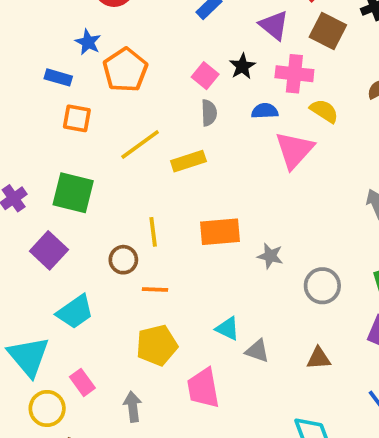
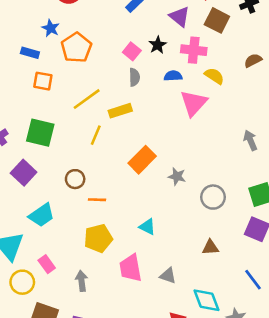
yellow line: (153, 232) -> (96, 135), moved, turned 30
orange rectangle: (220, 232) -> (142, 160), turned -40
gray triangle: (257, 351) -> (168, 276), moved

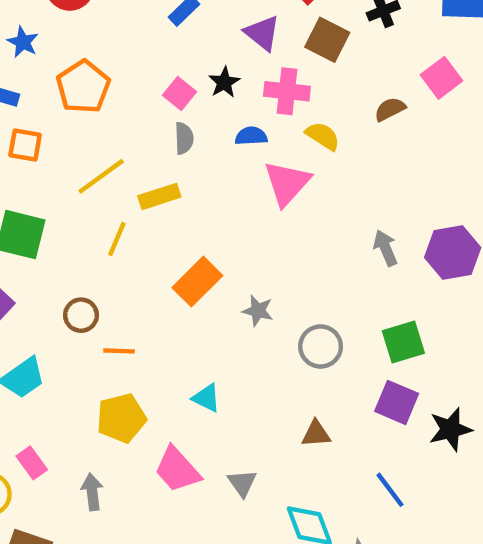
blue star: (51, 28) -> (23, 42), moved
pink trapezoid: (131, 268) -> (177, 470), turned -32
gray triangle: (168, 276) -> (242, 483), turned 36

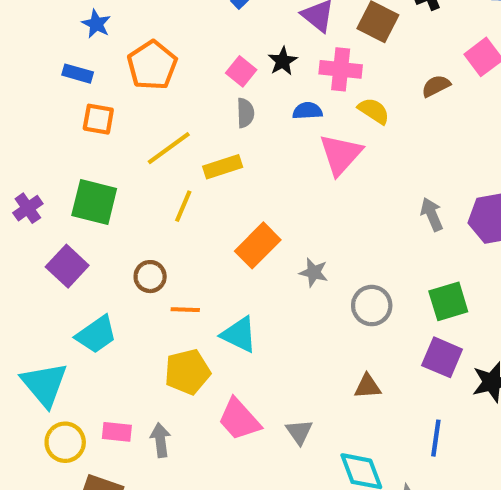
cyan triangle: (206, 398) -> (239, 335), moved, size x1.4
pink rectangle: (32, 463) -> (117, 432), moved, turned -48
blue line: (390, 490) -> (436, 438), turned 45

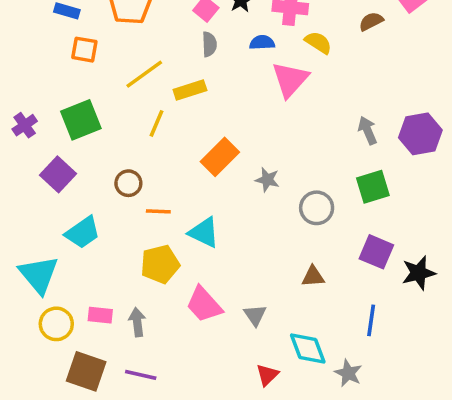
green square: (94, 202) -> (81, 120), turned -36
green square: (448, 301) -> (373, 187), moved

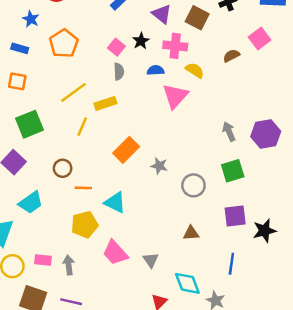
orange square: (84, 50) -> (17, 81), moved
purple square: (376, 252) -> (235, 216), turned -30

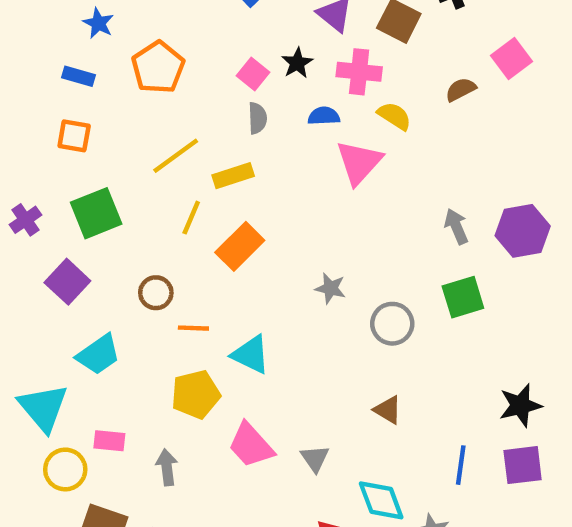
orange rectangle: (126, 150) -> (240, 246), moved
purple square: (235, 216) -> (523, 465), moved
brown triangle: (191, 233) -> (388, 410), turned 35
pink rectangle: (43, 260) -> (109, 441), moved

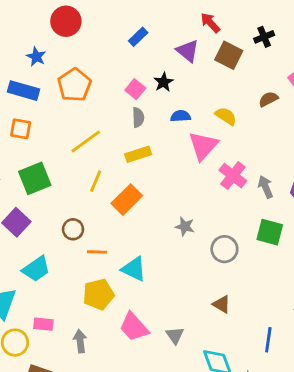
pink cross: (359, 72) -> (233, 176), moved, turned 32
blue rectangle: (78, 76) -> (23, 91), size x1.5
yellow rectangle: (233, 176) -> (138, 154), moved
green square: (463, 297) -> (270, 232), turned 32

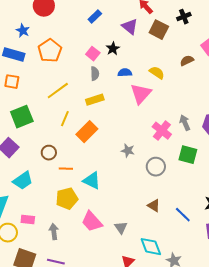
pink cross: (233, 176) -> (162, 131), moved
blue line: (268, 340) -> (183, 215), moved, turned -54

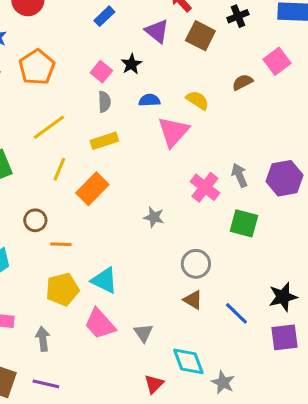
gray circle: (156, 167) -> (196, 264), moved
cyan triangle: (92, 181) -> (104, 280), moved

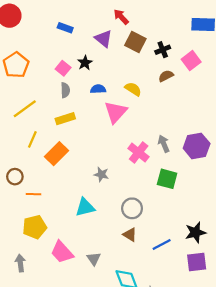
blue rectangle: (104, 16) -> (65, 28), turned 64
black cross: (238, 16) -> (163, 50), moved
cyan triangle: (104, 280) -> (85, 207), moved, turned -40
blue line: (236, 313) -> (162, 244), turned -72

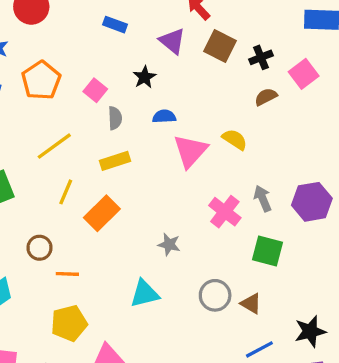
pink square: (63, 68) -> (95, 90), moved
yellow semicircle: (133, 89) -> (235, 139), moved
brown triangle: (130, 235) -> (251, 304), moved

